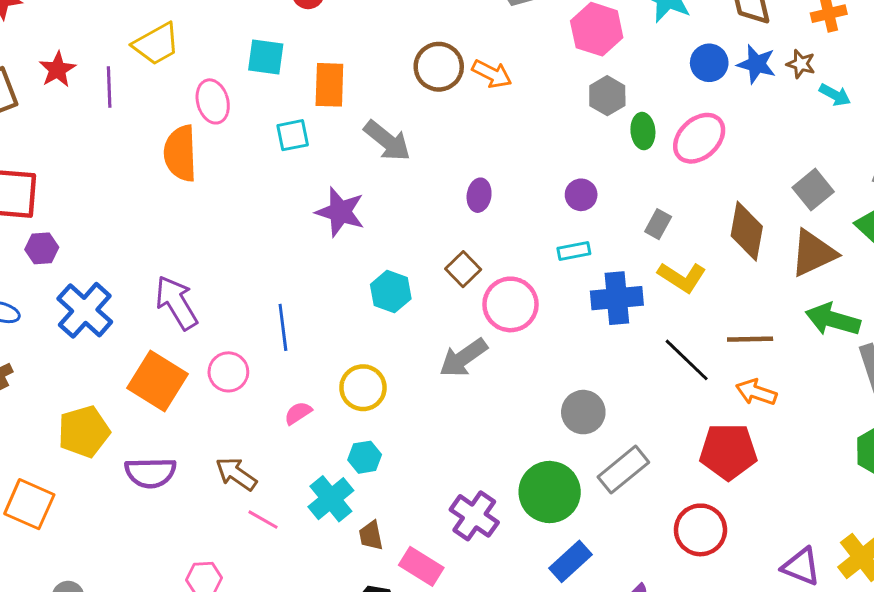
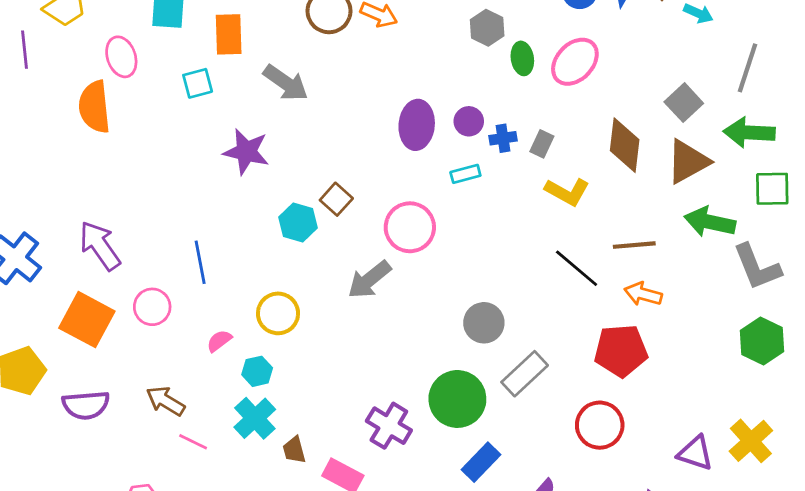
purple ellipse: (479, 195) -> (417, 125), moved, size x1.6
brown square: (463, 269) -> (336, 199), moved
blue cross: (617, 298) -> (503, 138), moved, size x0.6
cyan hexagon: (365, 457) -> (257, 371), moved

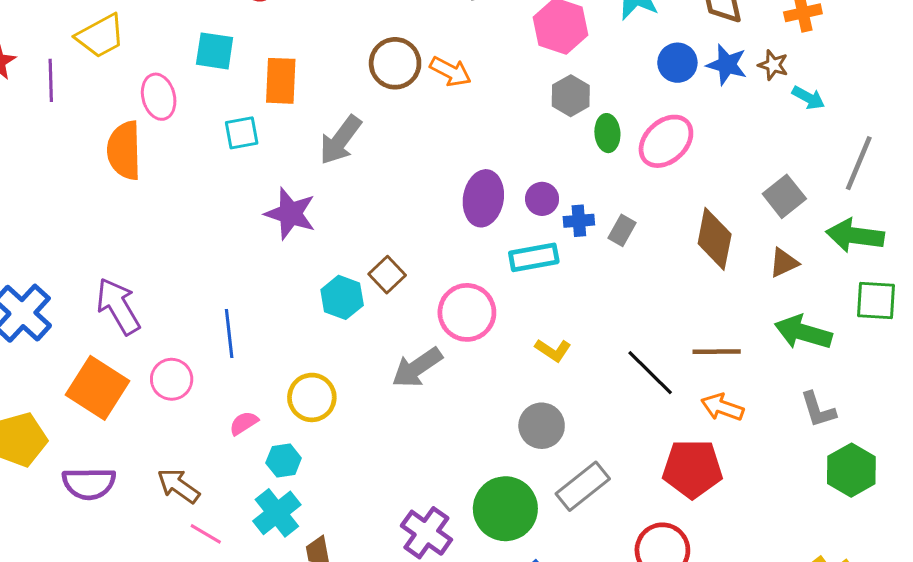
gray arrow: (286, 83) -> (340, 140), turned 87
brown triangle: (688, 161) -> (784, 263), size x0.6
cyan rectangle: (465, 174) -> (534, 257), size x1.4
yellow L-shape: (567, 192) -> (553, 350), moved, size x0.7
gray L-shape: (757, 267) -> (818, 410), moved, size x0.7

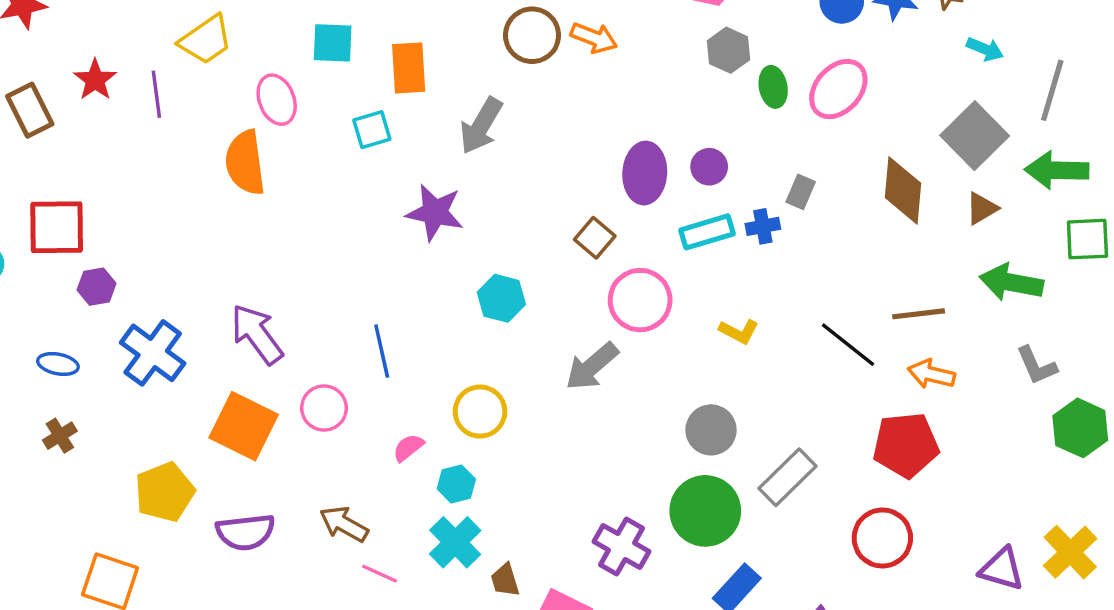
cyan arrow: (808, 98) -> (985, 49), moved
gray square: (784, 196) -> (975, 136), size x1.4
blue cross: (579, 221) -> (763, 226), moved
brown square: (387, 275) -> (595, 238), moved
gray circle: (542, 426) -> (711, 430), moved

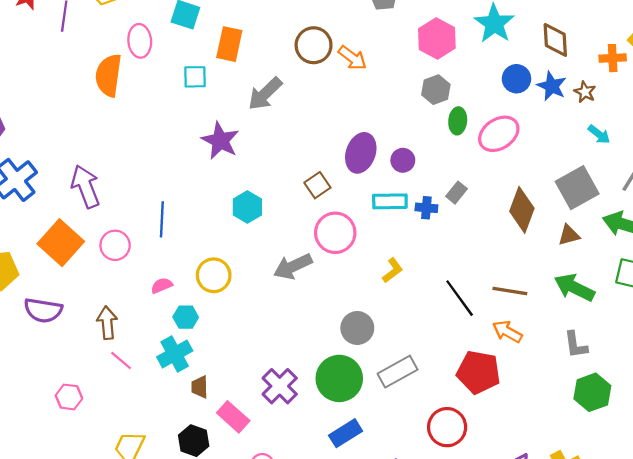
yellow L-shape: (739, 331) -> (393, 270), turned -80
brown arrow: (344, 524) -> (107, 323), turned 40

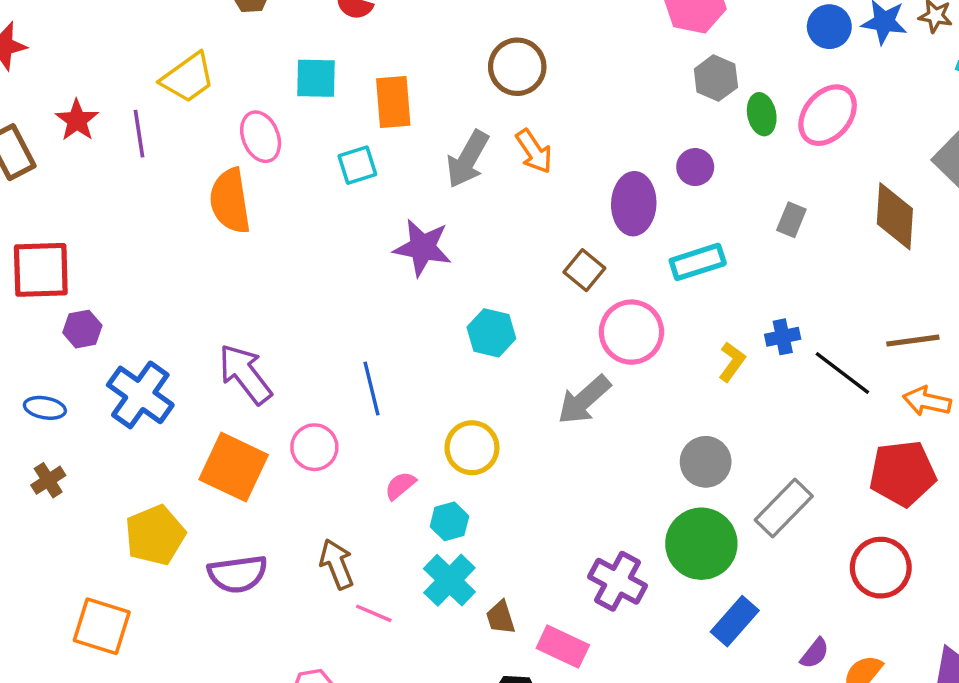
orange arrow: (352, 58) -> (534, 151), moved, turned 36
purple circle: (403, 160) -> (695, 167), moved
blue cross: (426, 208) -> (783, 337), moved

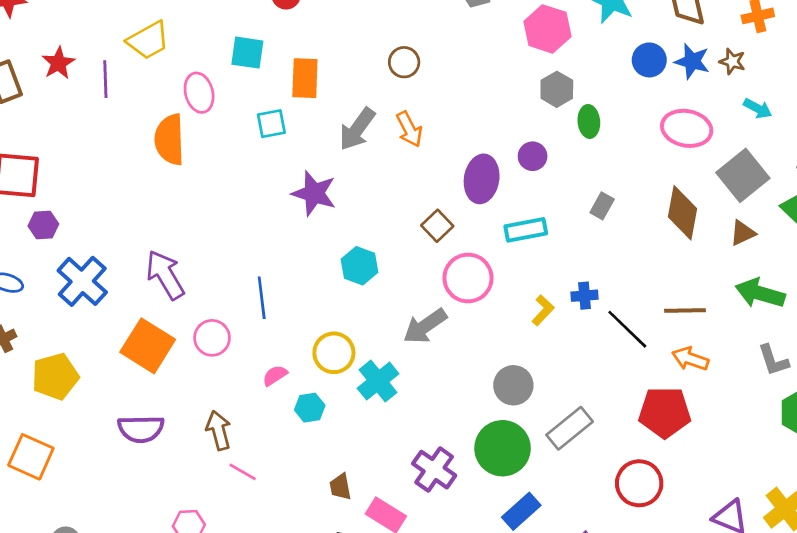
brown circle: (517, 67) -> (404, 62), size x0.7
pink ellipse: (828, 115) -> (687, 128), moved, turned 54
yellow pentagon: (155, 535) -> (55, 376), moved
cyan cross: (449, 580) -> (378, 381), moved

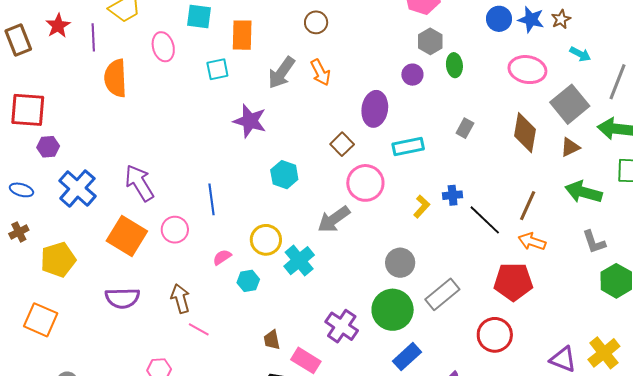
brown star: (732, 61) -> (561, 19), turned 30
orange semicircle: (169, 140) -> (116, 78), moved
purple circle: (533, 156) -> (412, 75), moved
brown line: (685, 311) -> (528, 206), turned -64

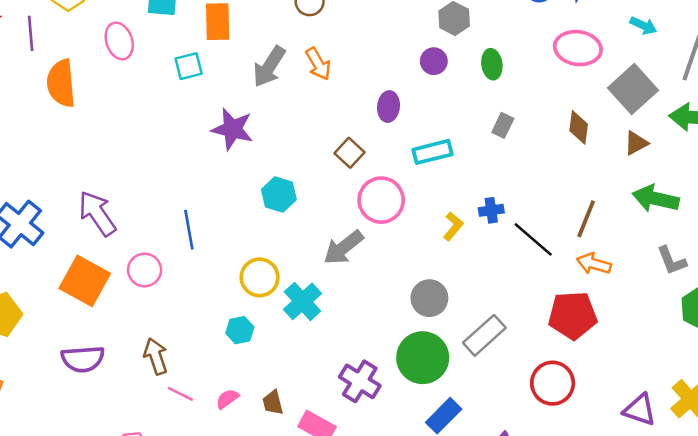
green ellipse: (454, 65) -> (492, 64), moved
purple ellipse: (375, 109) -> (388, 107), size x0.7
brown diamond: (525, 133) -> (579, 127), size x0.7
pink semicircle: (222, 257) -> (227, 399), moved

